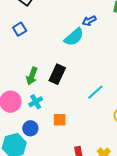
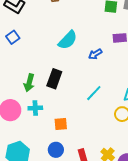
blue arrow: (89, 21) -> (95, 54), moved
cyan cross: (36, 102) -> (35, 108), turned 32
blue circle: (30, 128) -> (56, 150), moved

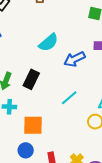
blue arrow: (95, 54) -> (74, 59), size x1.5
orange square: (61, 124) -> (33, 125), size x1.5

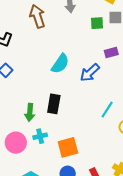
cyan line: (69, 98) -> (107, 110), moved

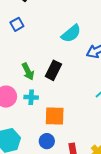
green arrow: (30, 112) -> (28, 72), turned -48

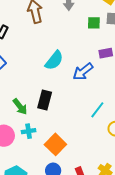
orange square: (55, 116) -> (55, 144), turned -35

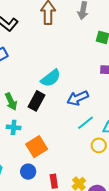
cyan semicircle: (54, 60) -> (51, 78), moved
blue arrow: (83, 72) -> (78, 98), moved

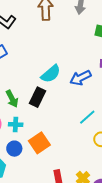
blue arrow: (78, 98) -> (81, 78), moved
blue circle: (28, 172) -> (14, 149), moved

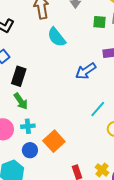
cyan semicircle: (51, 74) -> (57, 37), moved, turned 100
black rectangle: (37, 97) -> (19, 76), moved

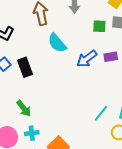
blue arrow: (86, 71) -> (87, 59), moved
black rectangle: (19, 76) -> (25, 67), moved, turned -36

